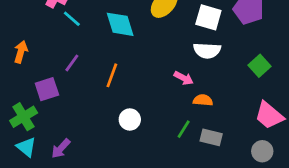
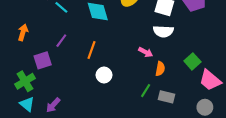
green square: (259, 66) -> (192, 61), moved
orange semicircle: (203, 100) -> (160, 69), turned 96
white circle: (130, 119) -> (104, 75), moved

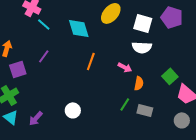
orange line: (92, 50) -> (91, 61), moved
purple square: (43, 60) -> (18, 69), moved
white circle: (104, 75) -> (73, 110), moved

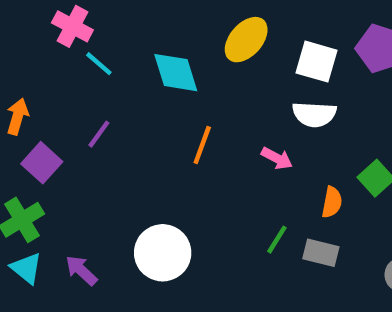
purple square: (18, 69) -> (42, 163), turned -30
orange semicircle: (139, 83) -> (332, 202), moved
white circle: (73, 110) -> (163, 253), size x1.6
purple arrow: (36, 118) -> (81, 270), turned 91

